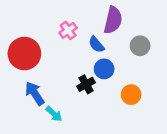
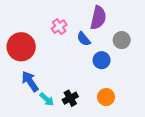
blue circle: (104, 69) -> (102, 60), moved
black cross: (86, 84) -> (70, 98), moved
orange circle: (131, 95) -> (106, 97), moved

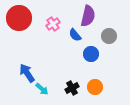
red circle: (21, 47) -> (19, 18), moved
black cross: (70, 98) -> (72, 88), moved

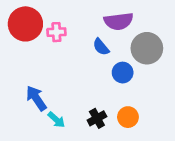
purple semicircle: (88, 16) -> (119, 21), turned 70
pink cross: (53, 24) -> (56, 32), moved, turned 32
gray circle: (109, 36) -> (147, 48), size x1.5

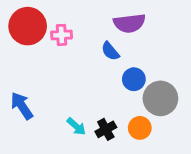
gray circle: (147, 48) -> (160, 98), moved
blue arrow: (36, 98) -> (22, 106), moved
cyan arrow: (56, 120) -> (76, 126), moved

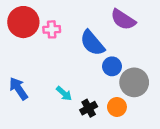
purple semicircle: (129, 23) -> (123, 20), moved, turned 40
blue semicircle: (110, 51) -> (92, 43), size x1.6
cyan arrow: (76, 126) -> (64, 93), moved

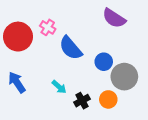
red circle: (23, 22) -> (18, 37), moved
pink cross: (52, 29) -> (48, 27), turned 35
blue semicircle: (92, 43) -> (71, 48), moved

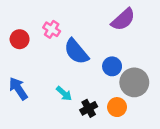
purple semicircle: (114, 18) -> (123, 19), turned -75
red circle: (18, 37) -> (20, 39), size x0.6

